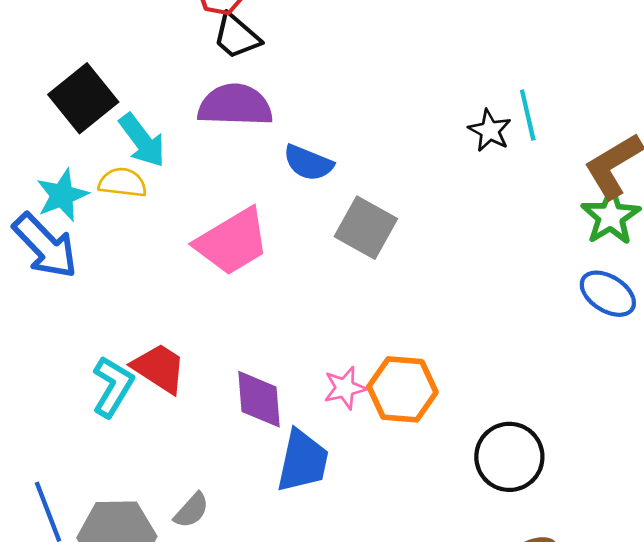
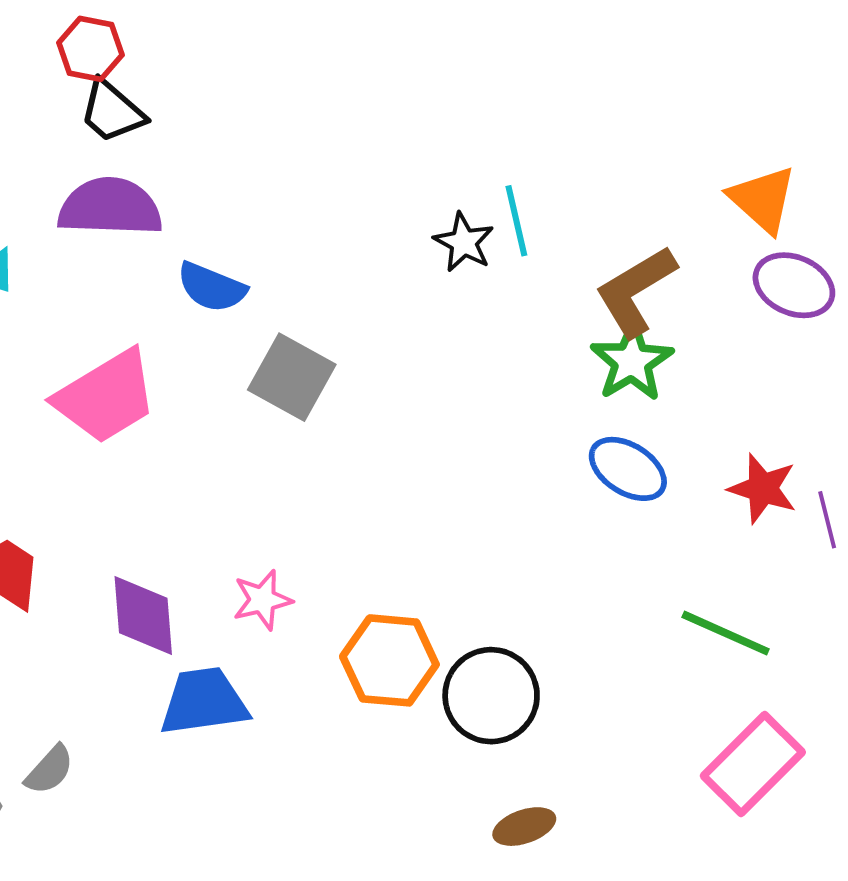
orange hexagon: (402, 389) -> (389, 660), moved
blue trapezoid: (303, 461) -> (204, 701), turned -110

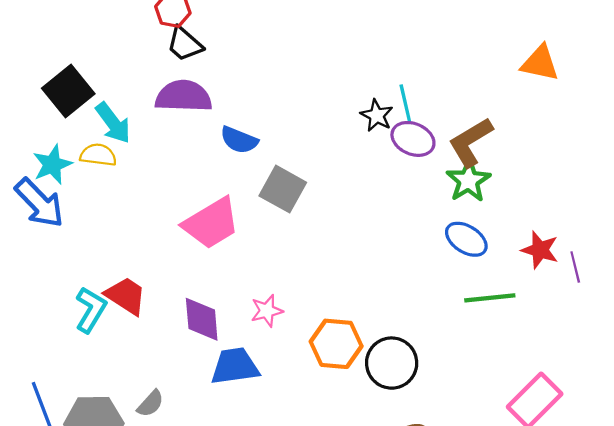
orange triangle: (763, 199) -> (540, 63), moved, turned -30
purple ellipse: (794, 285) -> (413, 139), moved
pink trapezoid: (106, 397) -> (211, 223), moved
green line: (726, 633) -> (490, 298), moved, turned -30

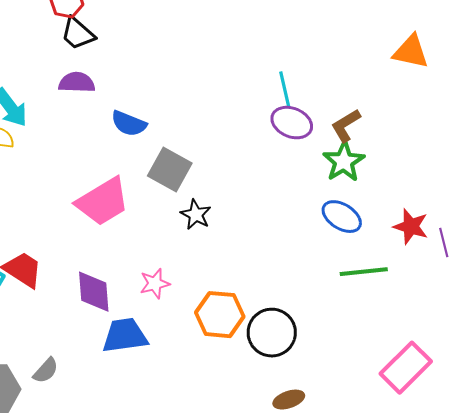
purple semicircle: (184, 96) -> (77, 83), size x0.7
black star: (377, 115) -> (196, 215), moved
brown L-shape: (471, 142) -> (346, 126), size x0.7

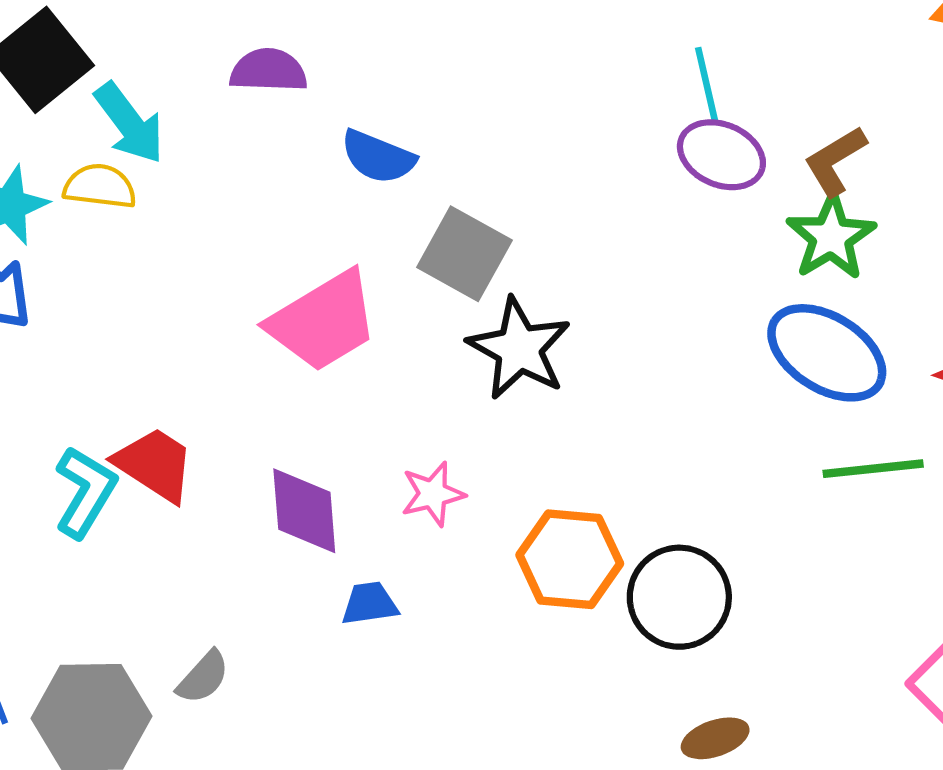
black star: (196, 215) -> (519, 349), size x1.6
blue ellipse: (342, 217) -> (827, 353), size x1.4
blue trapezoid: (125, 336) -> (370, 604), size x0.6

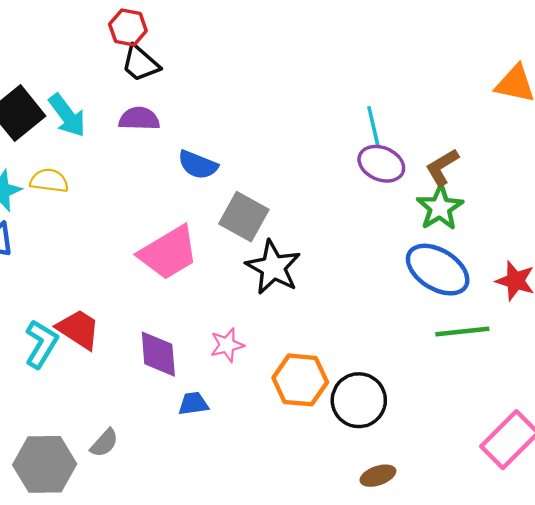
cyan arrow: (129, 123) -> (67, 115), moved

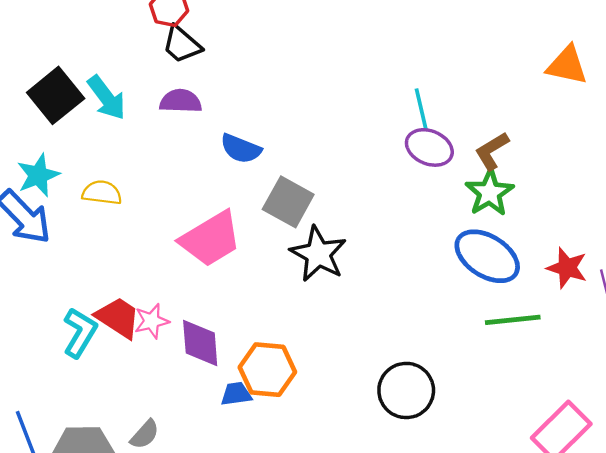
yellow semicircle: (49, 181) -> (102, 193), moved
pink star: (227, 345) -> (152, 321), moved
orange hexagon: (300, 380) -> (267, 370), moved

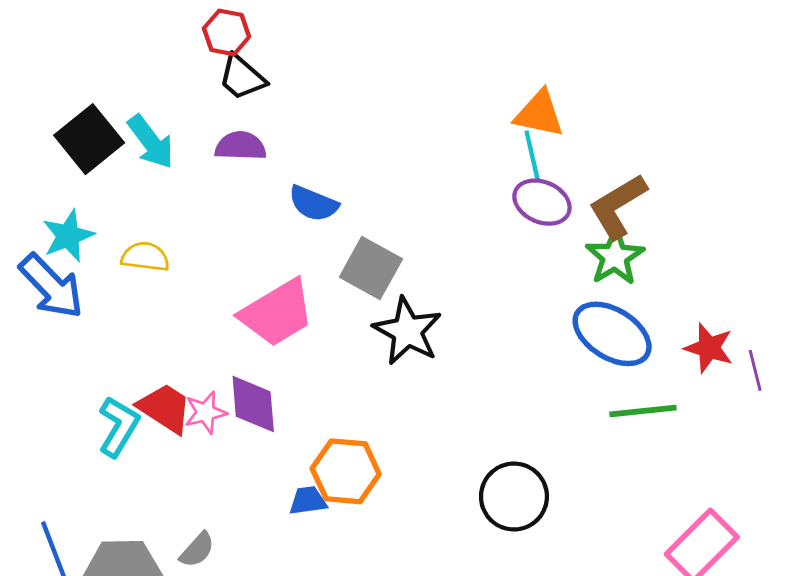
orange triangle: (567, 65) -> (539, 114), moved
brown L-shape: (492, 151) -> (618, 206), size x1.4
purple diamond: (200, 343) -> (253, 404), moved

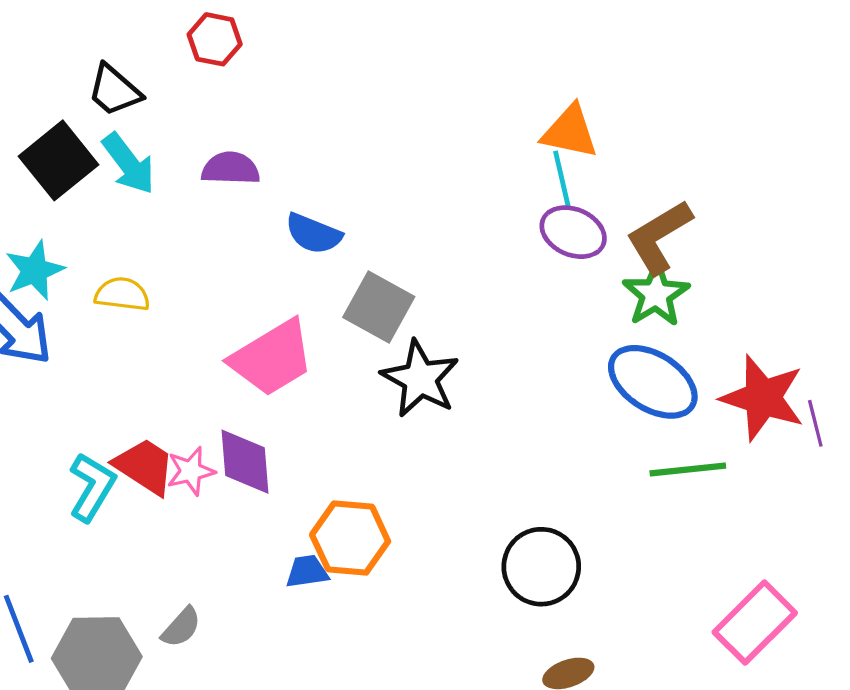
black trapezoid: (242, 77) -> (114, 90), moved
red star: (709, 348) -> (763, 398), size x1.5

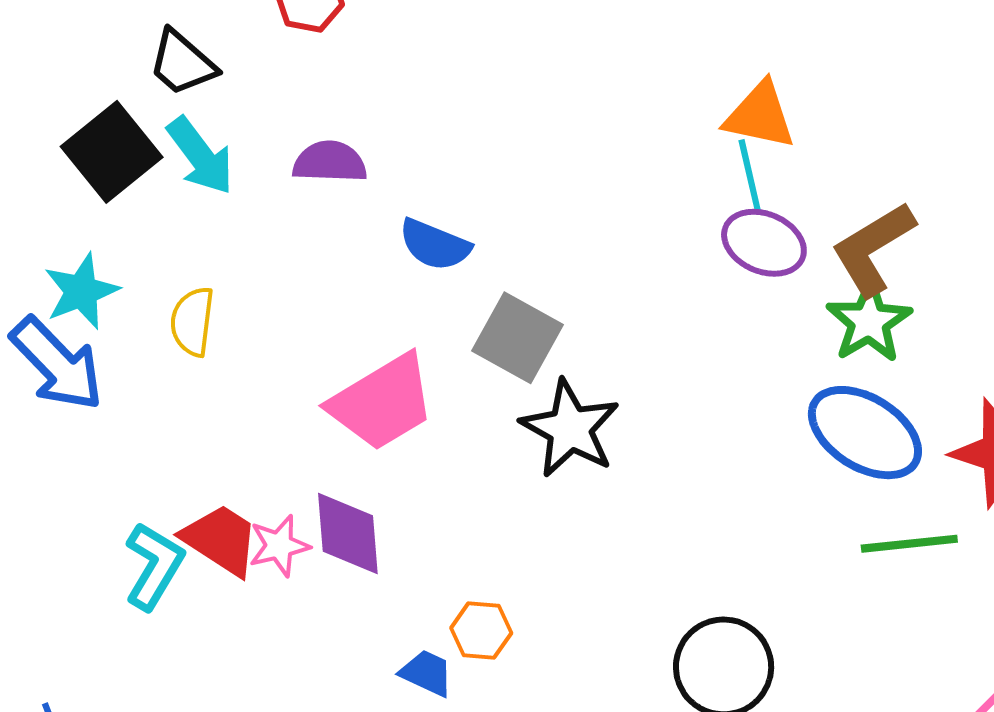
yellow semicircle: (122, 294) -> (192, 322), turned -90
orange hexagon: (350, 538) -> (481, 631), size x0.6
blue trapezoid: (307, 571) -> (427, 673), turned 33

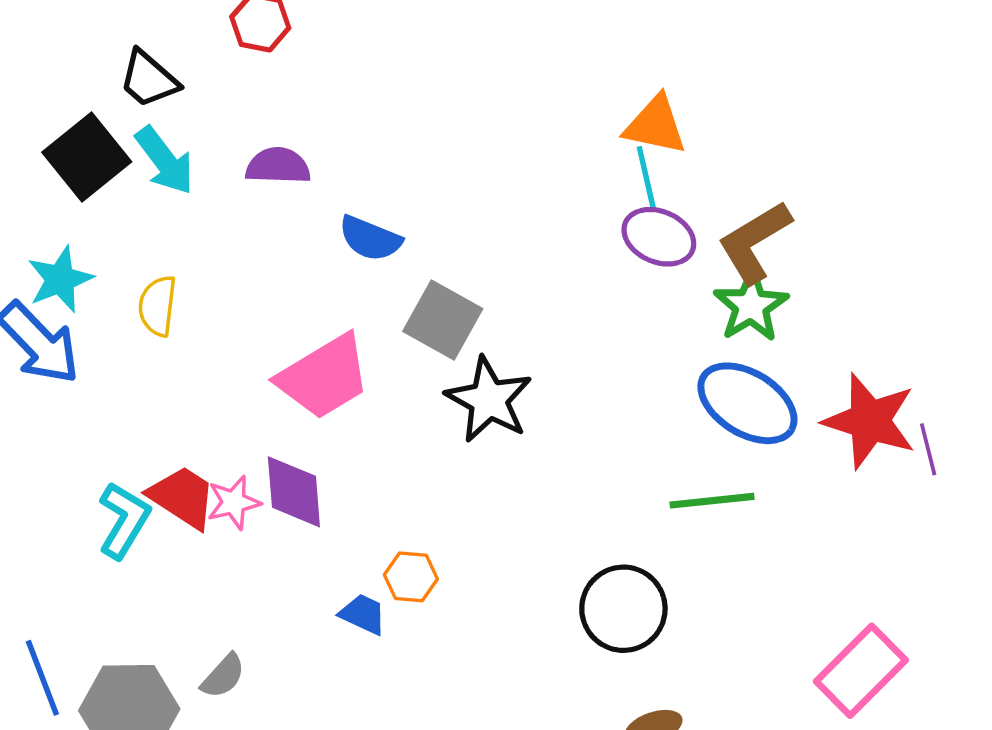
green line: (909, 544) -> (712, 501), moved

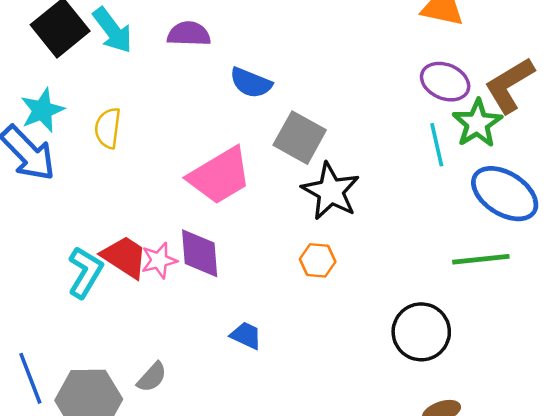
cyan line: (646, 178) -> (437, 145), moved
green star: (751, 306) -> (477, 123), moved
orange hexagon: (411, 577) -> (318, 260), moved

